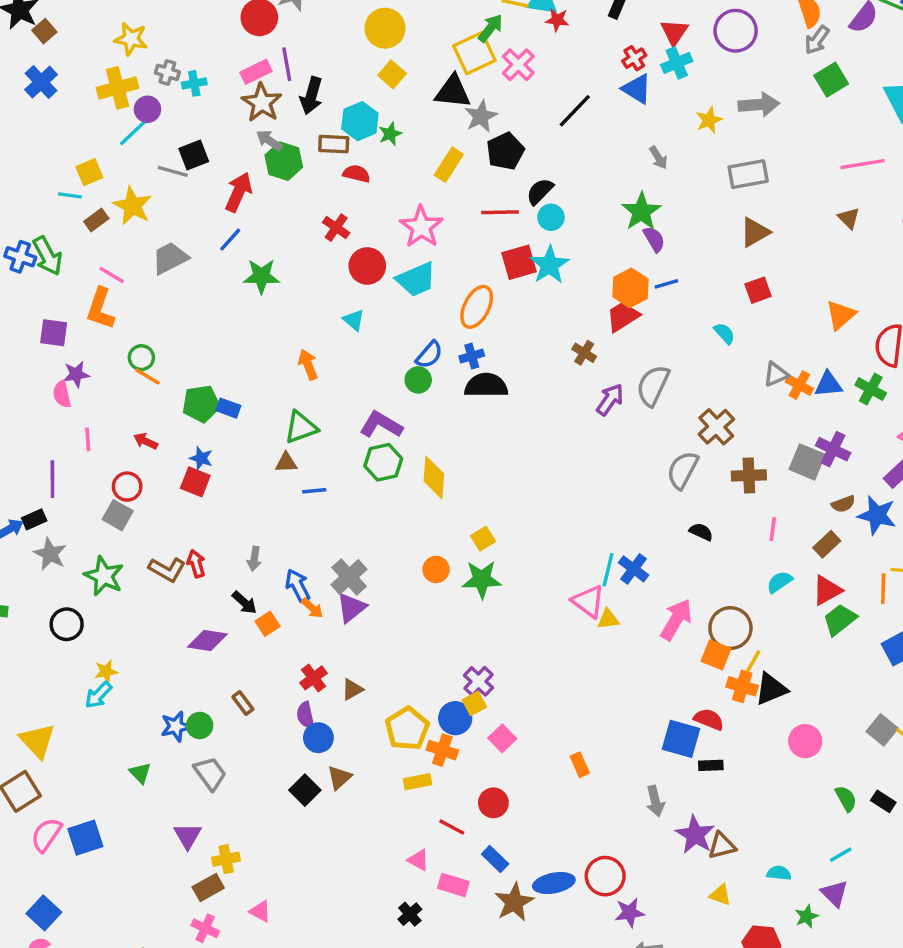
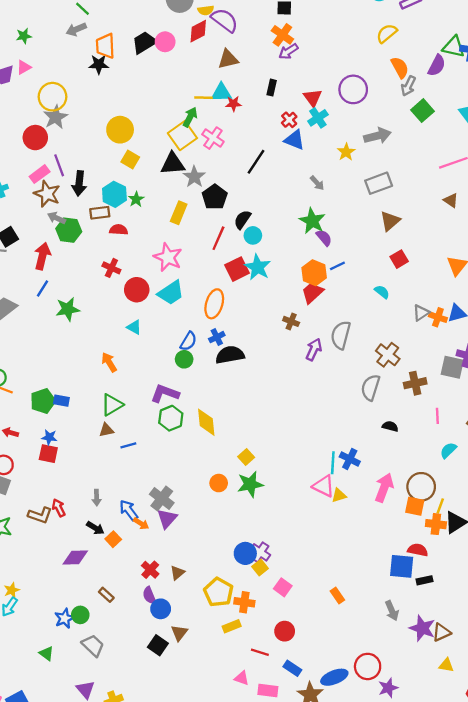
red line: (500, 212) -> (218, 238), turned -55
blue circle: (455, 718) -> (245, 553), moved

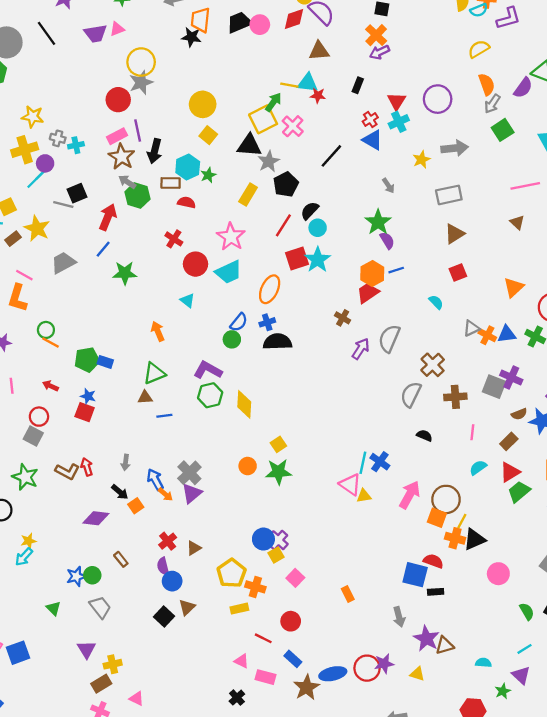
yellow triangle: (446, 665) -> (417, 674), moved
purple star: (388, 688) -> (384, 664), moved

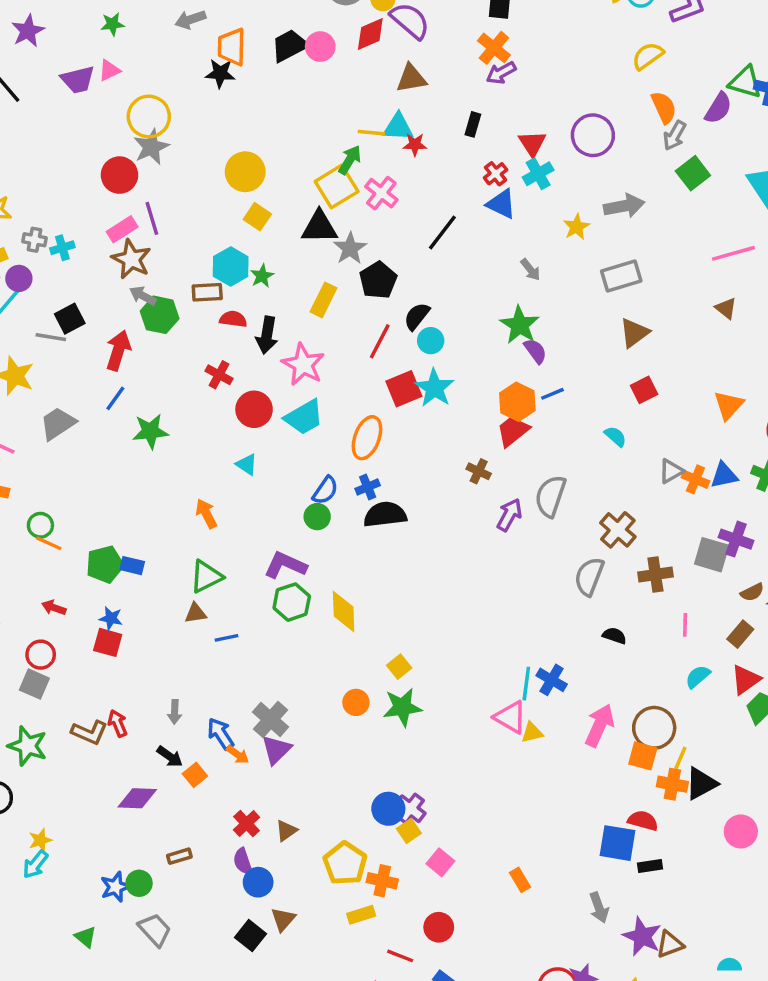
black arrow: (155, 151) -> (267, 335), moved
brown rectangle: (121, 559) -> (179, 856), turned -63

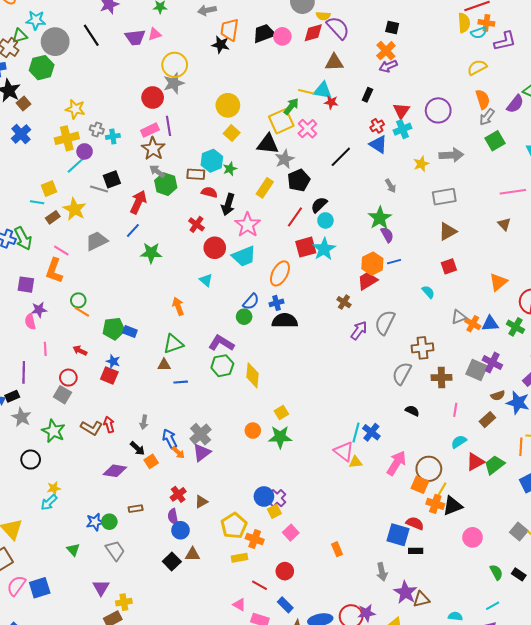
brown cross: (618, 530) -> (422, 348), turned 35
red triangle: (746, 680) -> (475, 462), moved
brown triangle: (283, 919) -> (193, 554), turned 42

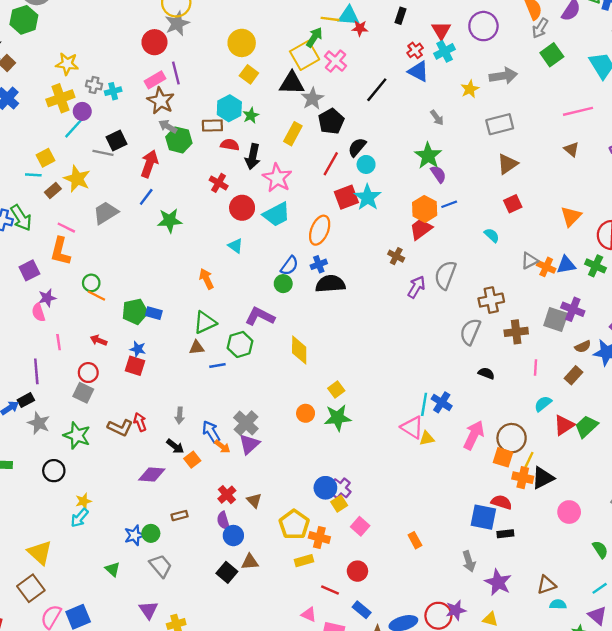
purple square: (26, 285) -> (29, 270), turned -30
green hexagon: (222, 366) -> (240, 344), moved
brown triangle: (201, 502) -> (254, 500), turned -40
brown triangle: (421, 599) -> (546, 585), moved

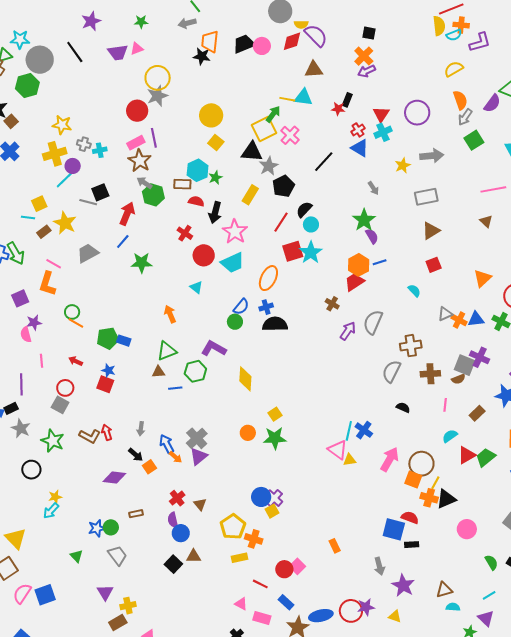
red star: (360, 28) -> (338, 109), moved
brown semicircle: (583, 347) -> (458, 379), moved
pink square: (360, 526) -> (297, 566), moved

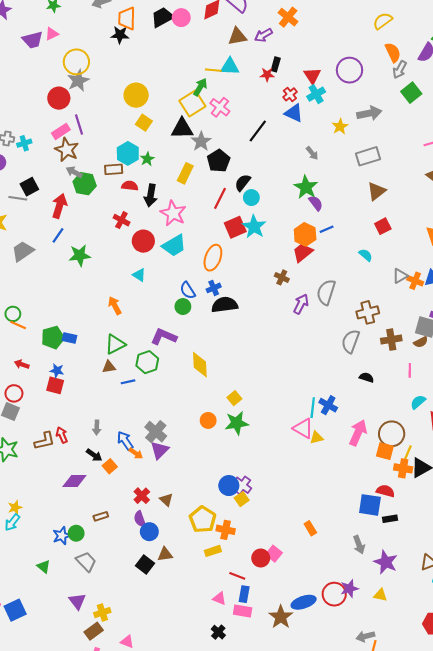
purple arrow: (367, 71) -> (264, 35), moved
blue semicircle: (241, 307) -> (188, 290), turned 114
brown L-shape: (90, 436) -> (45, 441), turned -35
blue rectangle: (286, 602) -> (244, 594), moved, turned 63

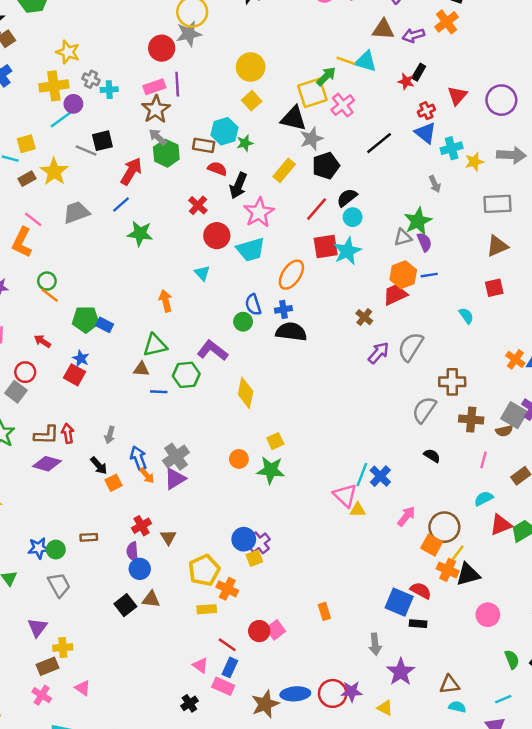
cyan cross: (316, 94) -> (452, 148), moved
gray triangle: (400, 276) -> (403, 237), moved
pink arrow: (358, 433) -> (406, 516), size x0.7
purple diamond: (74, 481) -> (47, 464), moved

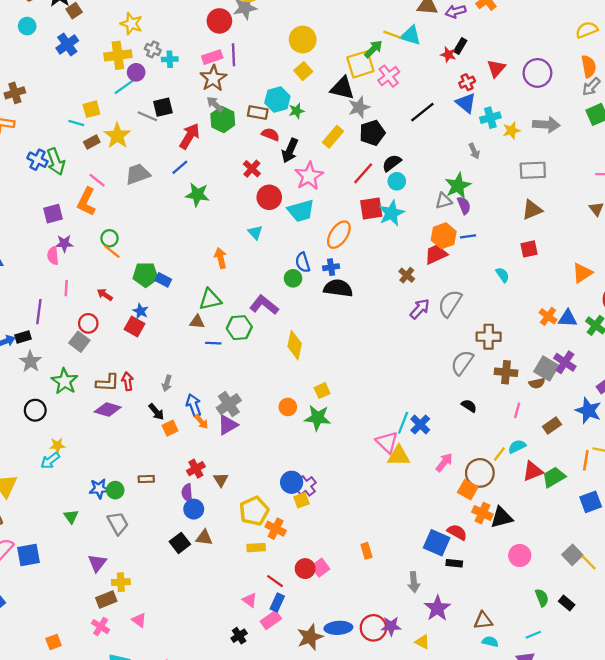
yellow triangle: (358, 510) -> (399, 456), size x1.5
yellow line: (458, 553) -> (499, 454), moved
pink rectangle: (223, 686) -> (271, 620), turned -60

